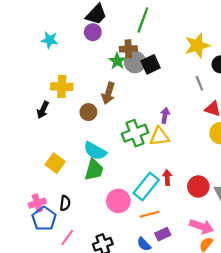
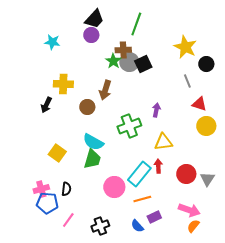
yellow star: (197, 45) -> (185, 47), turned -30
yellow triangle: (159, 137) -> (163, 142), moved
blue pentagon: (44, 219) -> (47, 203), turned -30

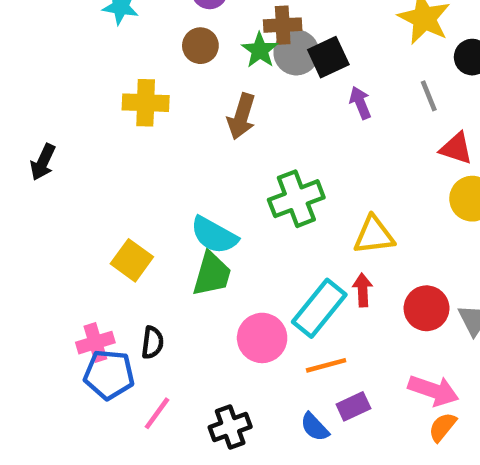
black arrow: (46, 105) -> (43, 162), moved
brown circle: (87, 107) -> (200, 46), moved
purple arrow: (156, 110) -> (360, 103), moved, turned -32

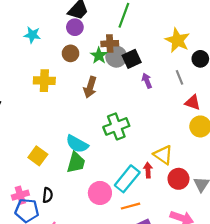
yellow triangle: (374, 235) -> (163, 155), moved, turned 42

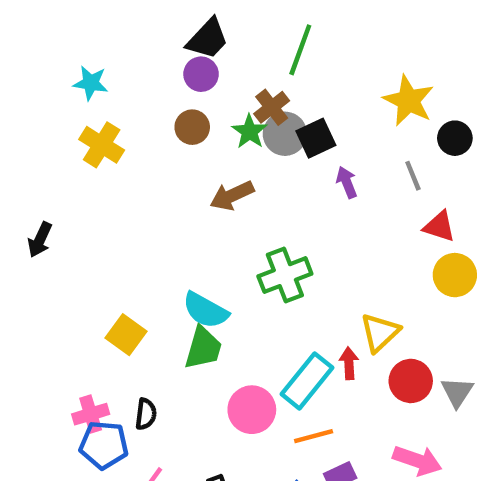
cyan star: (32, 35) -> (91, 83), moved
brown cross: (110, 44) -> (272, 107), turned -35
yellow cross: (44, 81) -> (102, 145), moved, turned 30
brown arrow: (90, 87) -> (232, 196), turned 48
yellow triangle: (163, 155) -> (380, 332), turned 42

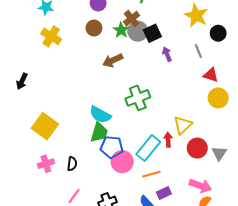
yellow square: (126, 335) -> (45, 126), moved, size x1.4
blue pentagon: (104, 445) -> (112, 147), moved

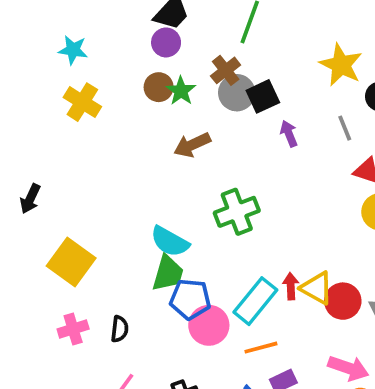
green star: (121, 30) -> (181, 91), moved
black arrow: (22, 81) -> (30, 199), moved
yellow triangle: (183, 125) -> (317, 288), moved, turned -48

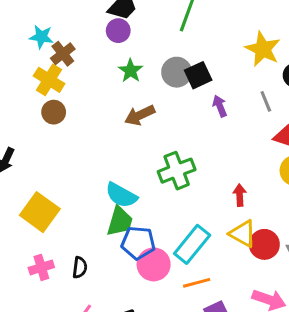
brown cross: (226, 70) -> (63, 54), moved
brown circle: (159, 87) -> (54, 112), moved
red arrow: (291, 286) -> (240, 195), moved

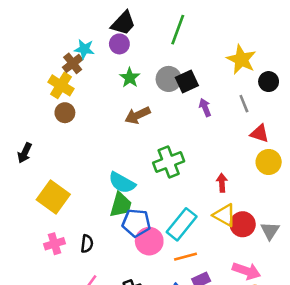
cyan star: (41, 37) -> (84, 49), moved

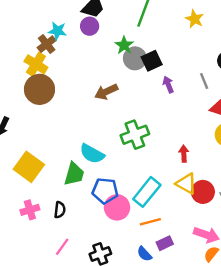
yellow star: (241, 59) -> (195, 19), moved, size x0.7
green star: (130, 78) -> (124, 45), moved
brown circle: (65, 113) -> (39, 89), size x1.6
green trapezoid: (121, 205) -> (74, 174), moved

